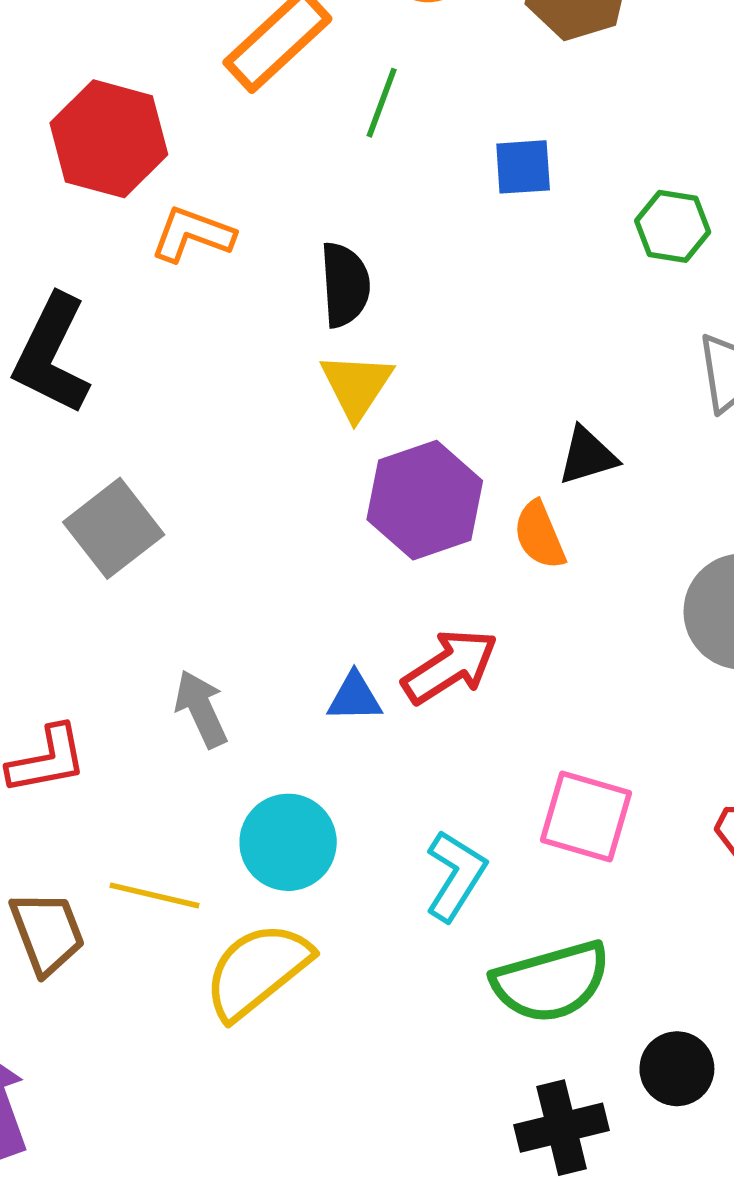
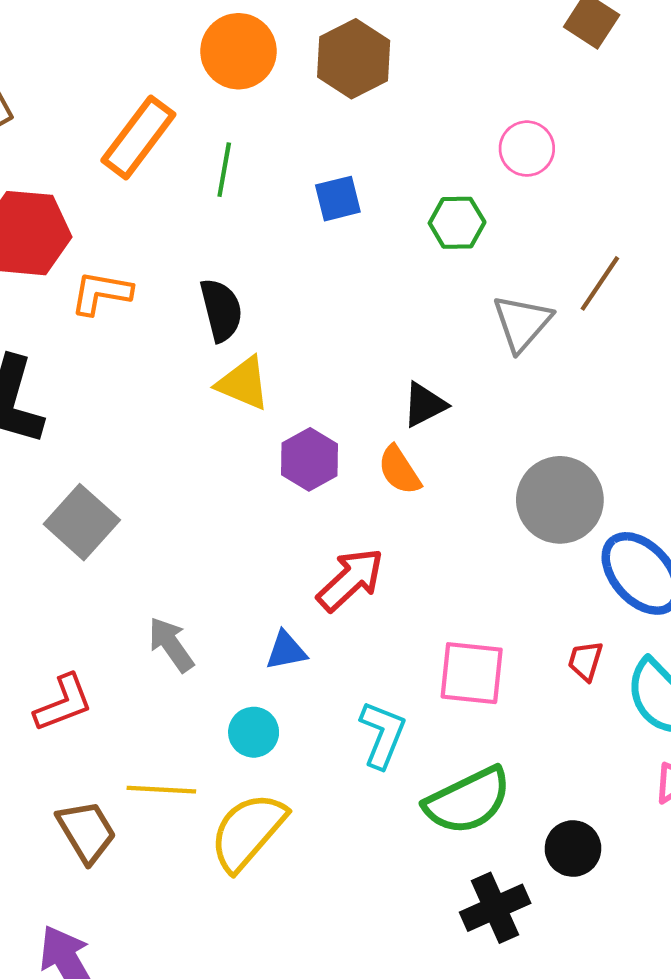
yellow triangle: (356, 386) -> (243, 383), turned -30
purple hexagon: (425, 500) -> (309, 459), size x0.7
blue triangle: (355, 697) -> (286, 651), moved
cyan circle: (288, 842) -> (254, 732), size x0.7

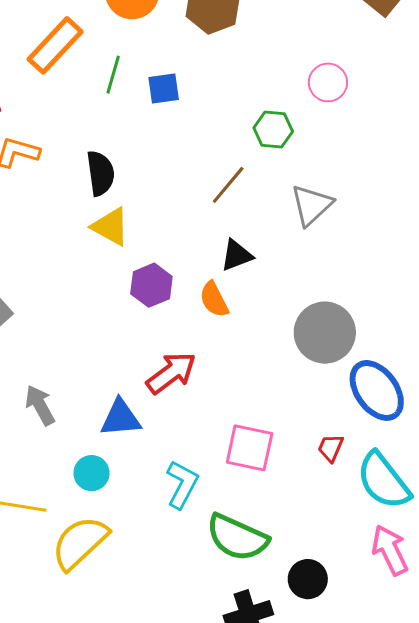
blue square: (338, 199) -> (164, 88), moved
brown line: (600, 283) -> (228, 185), moved
blue triangle: (286, 651) -> (121, 418), size x1.4
green semicircle: (468, 801) -> (237, 537), turned 44

